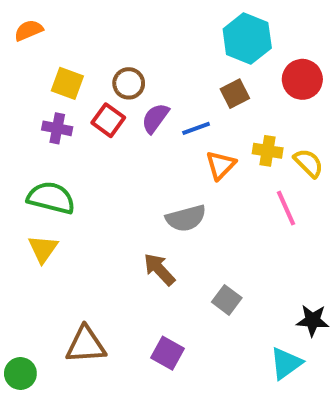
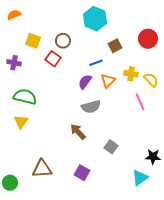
cyan hexagon: (247, 38) -> (95, 19), moved
purple semicircle: (155, 118) -> (85, 82), moved
purple cross: (57, 128) -> (14, 63), moved

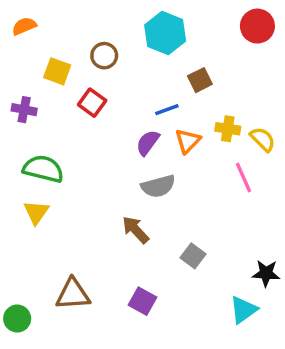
red circle: (148, 39) -> (257, 26), moved
brown circle: (63, 41) -> (104, 56), moved

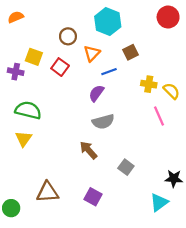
yellow square: (57, 71) -> (34, 57), moved
orange triangle: (188, 141) -> (92, 53), moved

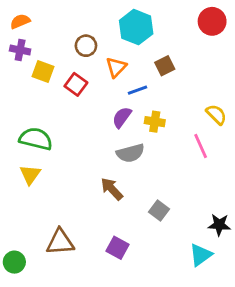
purple cross: (16, 72) -> (20, 50), moved
yellow cross: (149, 84) -> (155, 122), moved

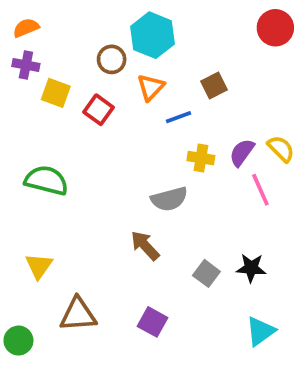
cyan hexagon: (136, 27) -> (152, 35), moved
purple semicircle: (122, 117) -> (242, 152), moved
yellow triangle: (30, 175) -> (39, 266), moved
black star: (219, 225) -> (251, 268), moved

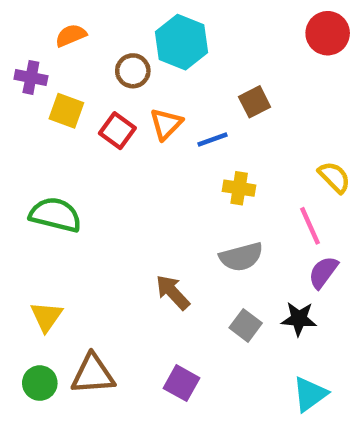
orange semicircle: (26, 28) -> (71, 35), moved
orange triangle: (151, 87) -> (166, 124), moved
purple semicircle: (242, 152) -> (323, 272), moved
gray semicircle: (169, 199) -> (241, 257), moved
green circle: (18, 341) -> (40, 383), moved

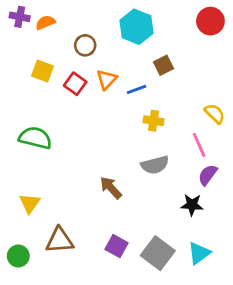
cyan hexagon: (182, 42) -> (136, 27), moved
purple cross: (31, 77) -> (20, 17), moved
gray square: (246, 325) -> (158, 253), moved, size x1.6
green circle: (40, 383) -> (18, 256), moved

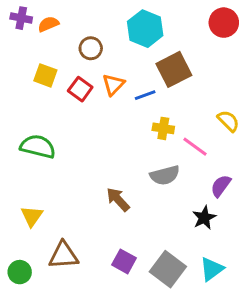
brown square: (163, 65) -> (174, 69), size x1.6
pink line: (199, 145) -> (195, 147), moved, turned -30
black star: (192, 205) -> (204, 218), turned -30

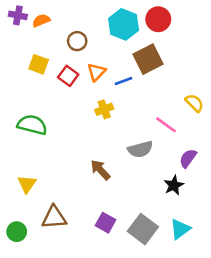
red circle: (224, 23) -> (158, 19), moved
yellow cross: (163, 128) -> (104, 109), moved, turned -30

